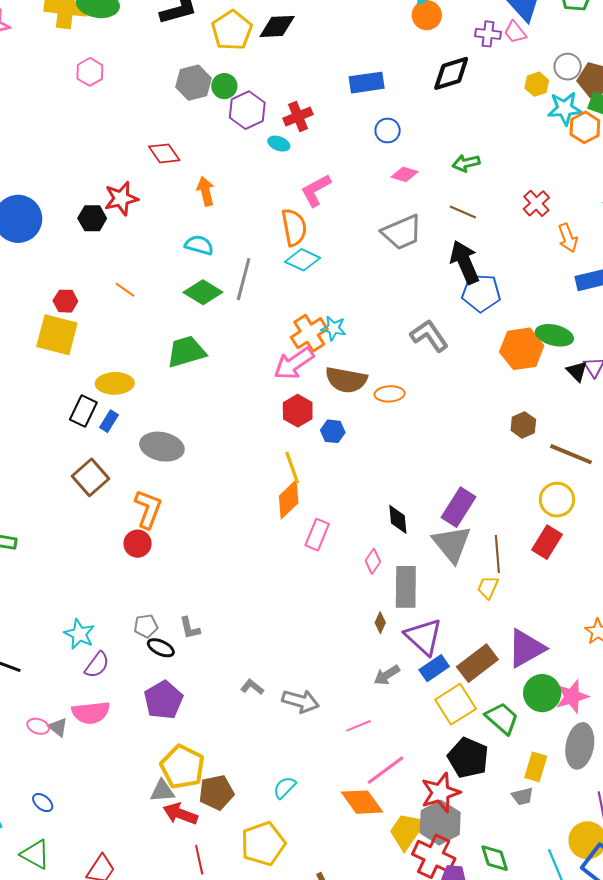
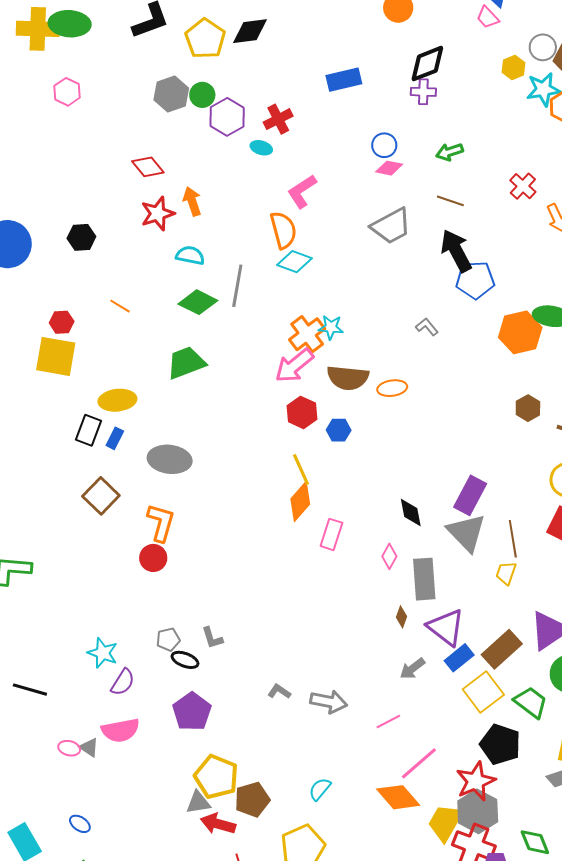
purple cross: (488, 34) -> (423, 92), moved
blue circle: (388, 131) -> (384, 145), moved
red star: (121, 198) -> (158, 214), moved
gray L-shape: (429, 336) -> (427, 327), size x0.6

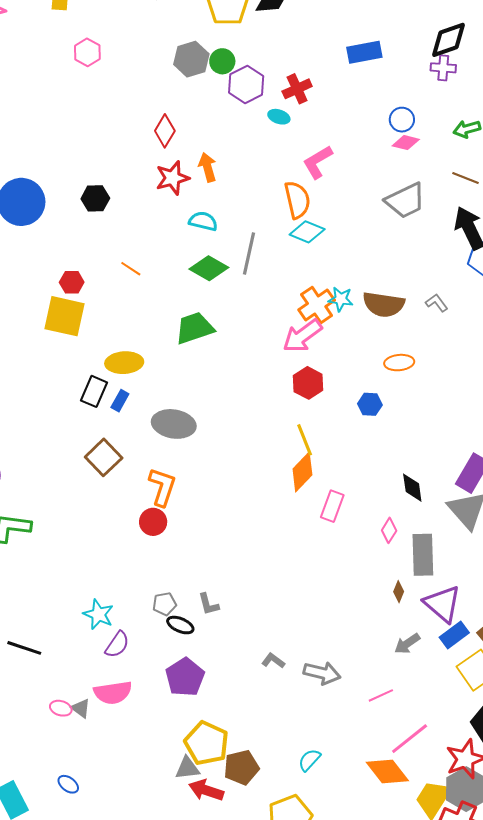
red diamond: (148, 167) -> (165, 131), turned 68
brown semicircle: (348, 378) -> (384, 304), moved
blue hexagon: (339, 430) -> (370, 404), moved

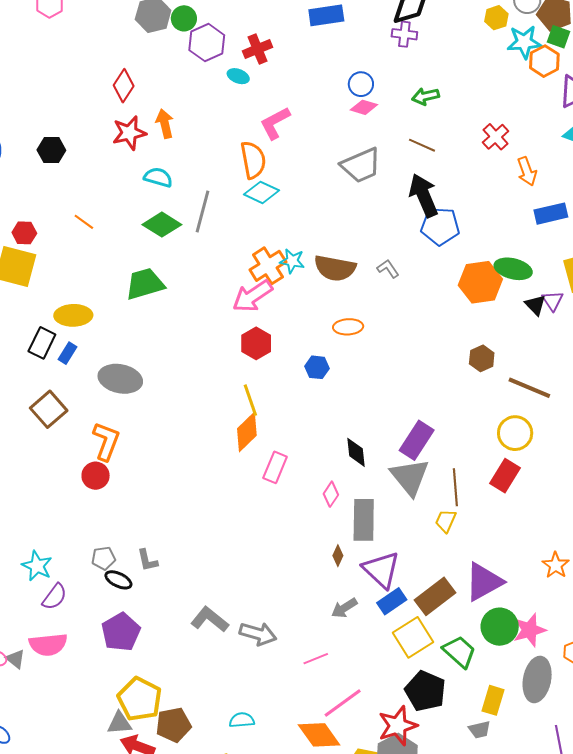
gray L-shape: (273, 661) -> (210, 619), size x1.6
cyan semicircle: (309, 760) -> (242, 720), turned 40

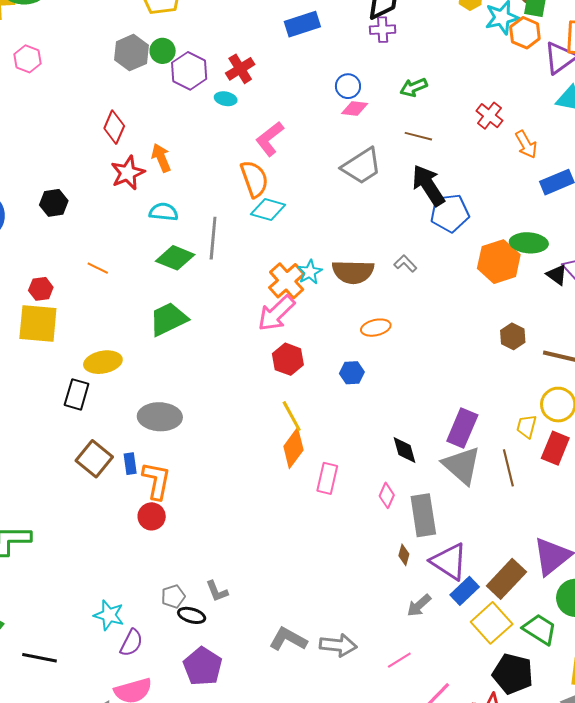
cyan star: (292, 261) -> (310, 272), turned -30
blue rectangle: (67, 353) -> (130, 464), moved, turned -30
yellow trapezoid: (446, 521) -> (527, 426), moved

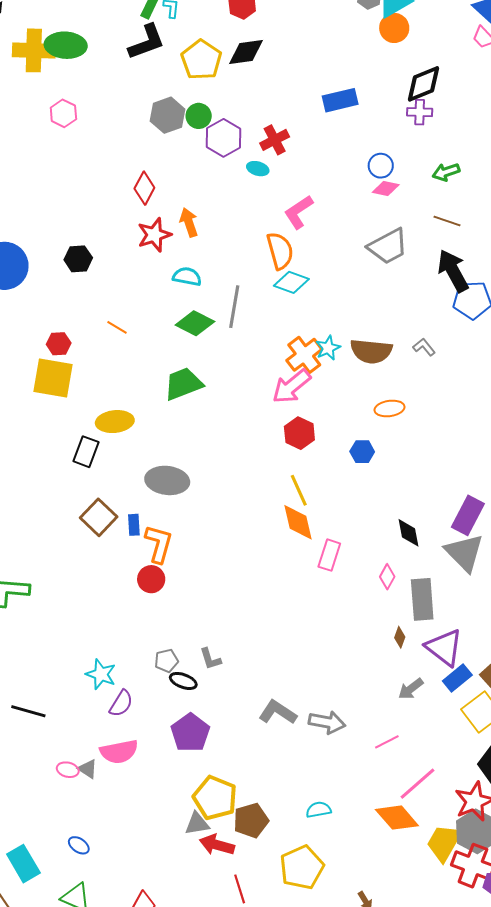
orange diamond: (293, 448) -> (298, 522), turned -54

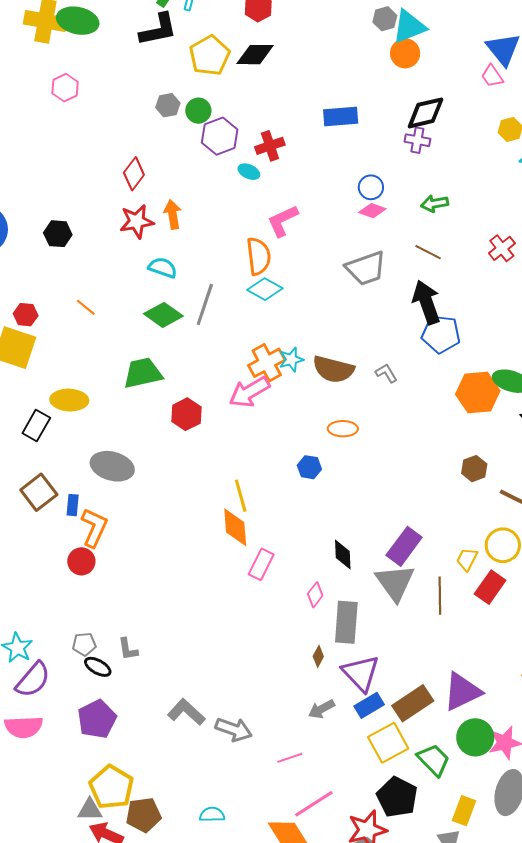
gray hexagon: (168, 115) -> (168, 105), size x0.7
red hexagon: (299, 433) -> (186, 414), moved
purple semicircle: (121, 704) -> (33, 680), size x1.4

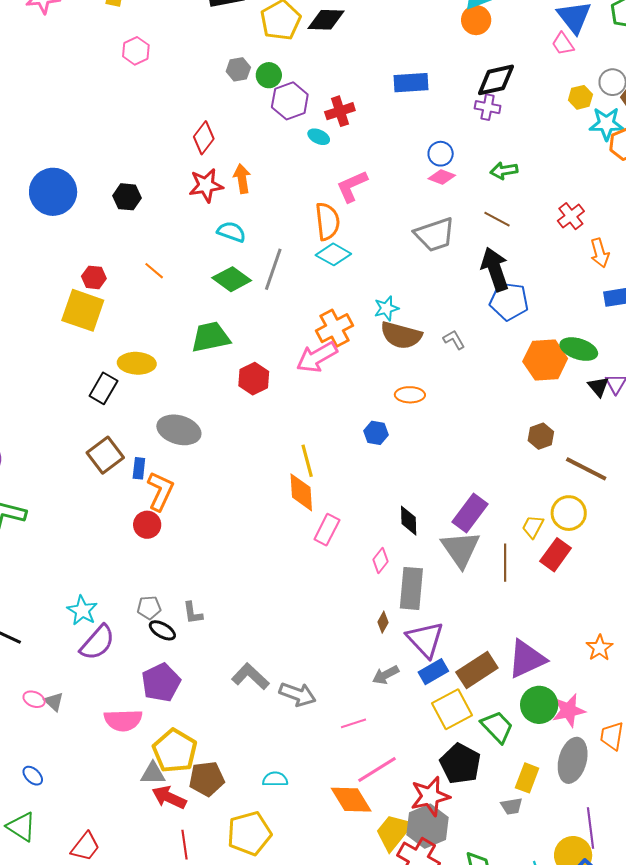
cyan star: (291, 360) -> (386, 308), moved
pink semicircle: (24, 727) -> (123, 720), moved

